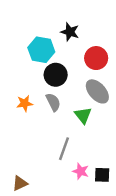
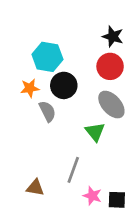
black star: (70, 32) -> (113, 36), moved
gray semicircle: (53, 102) -> (47, 111), moved
orange star: (25, 103) -> (30, 88), moved
brown triangle: (20, 183) -> (35, 188), moved, turned 35

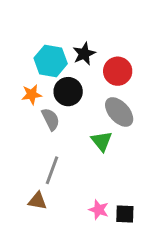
black star: (113, 36) -> (84, 54), moved, turned 30
gray line: (73, 170) -> (52, 170), moved

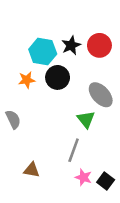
red circle: (118, 71) -> (99, 45), moved
gray semicircle: (51, 119) -> (13, 119), moved
gray line: (52, 170) -> (74, 150), moved
black square: (125, 214) -> (106, 181), turned 35

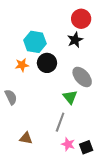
black star: (71, 45) -> (75, 40), moved
red circle: (99, 45) -> (81, 19), moved
black square: (106, 181) -> (86, 147), turned 32

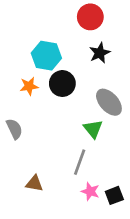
red circle: (81, 19) -> (90, 17), moved

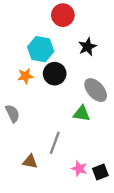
red circle: (90, 17) -> (63, 15), moved
green triangle: (93, 129) -> (82, 113), turned -42
gray line: (80, 162) -> (55, 143), moved

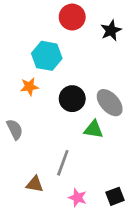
black star: (87, 47) -> (111, 30), moved
black circle: (55, 74) -> (72, 99), moved
pink star: (79, 169) -> (78, 198), moved

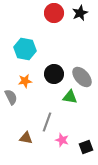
black star: (111, 30) -> (80, 13), moved
cyan hexagon: (47, 56) -> (25, 49), moved
orange star: (29, 87) -> (25, 81), moved
pink star: (78, 198) -> (62, 140), moved

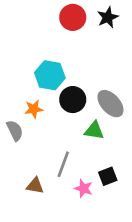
cyan hexagon: (25, 49) -> (50, 75), moved
black square: (86, 147) -> (108, 176), moved

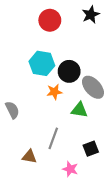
red circle: (73, 17) -> (50, 20), moved
black circle: (73, 100) -> (69, 71), moved
orange star: (34, 109) -> (54, 92), moved
pink star: (84, 188) -> (70, 169), moved

